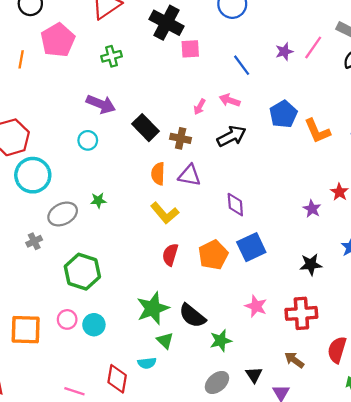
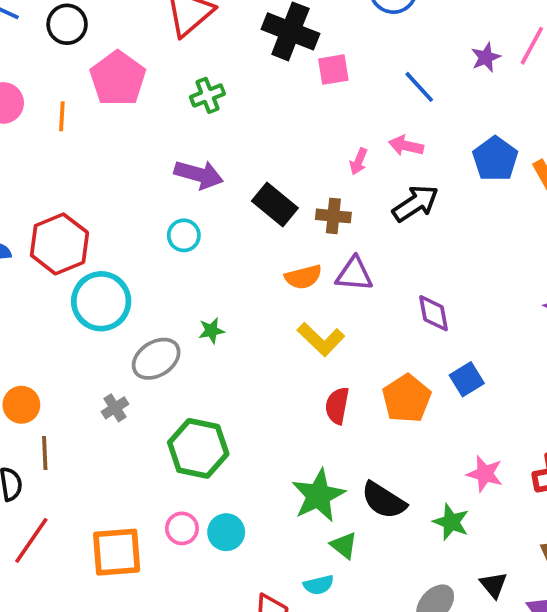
orange semicircle: (158, 174) -> (303, 277), turned -100
blue square: (251, 247) -> (467, 379), size x0.7
green star: (221, 341) -> (451, 522), moved, turned -30

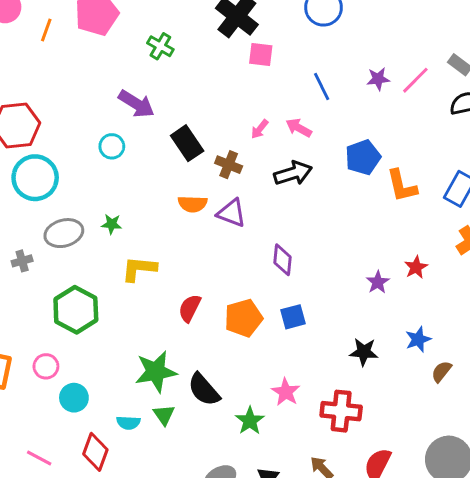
green cross: (207, 95) -> (160, 46), turned 35
yellow L-shape: (321, 339) -> (139, 269), moved, turned 126
cyan circle: (226, 532) -> (74, 398), moved
cyan semicircle: (319, 585) -> (128, 423), moved

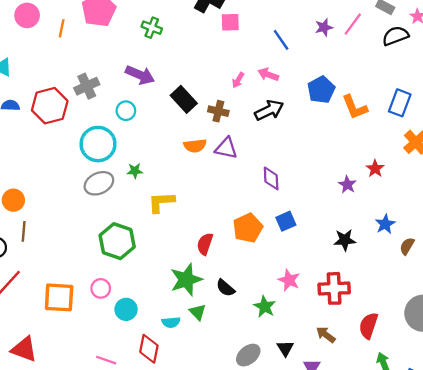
cyan circle: (35, 178) -> (98, 144), moved
gray cross: (22, 261) -> (87, 86), moved, size x1.5
red semicircle: (190, 308) -> (205, 244), moved
black semicircle: (204, 390) -> (225, 288), size x0.7

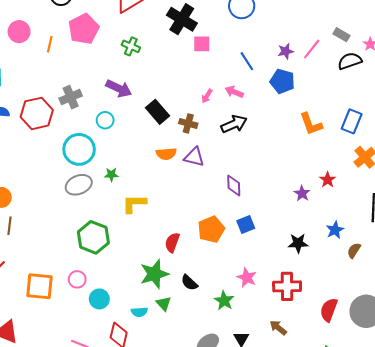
blue pentagon: (321, 90) -> (282, 81), moved, turned -30
red semicircle: (369, 326) -> (329, 310), moved

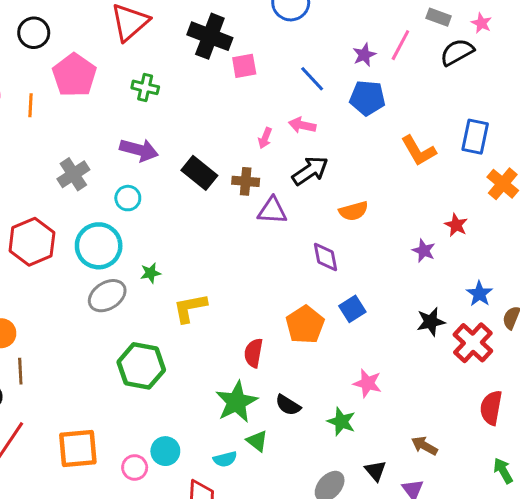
red hexagon: (37, 113) -> (32, 242), moved
orange semicircle: (166, 154) -> (353, 211), moved
purple triangle: (194, 157) -> (272, 211), moved
pink circle: (77, 279) -> (135, 467), moved
red cross: (287, 286) -> (473, 343), moved, turned -36

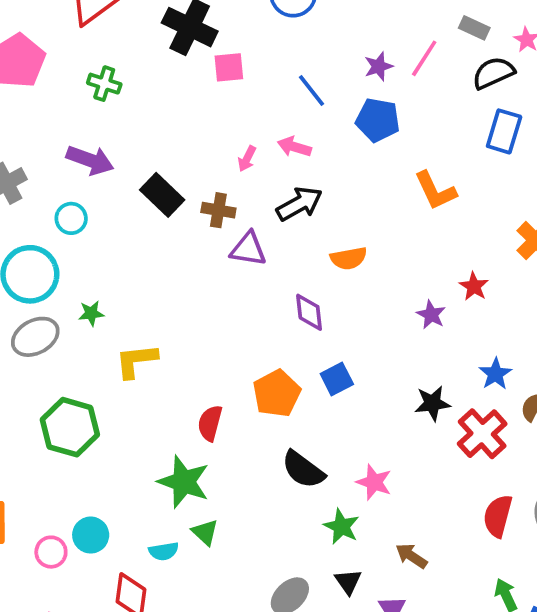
blue rectangle: (475, 137) -> (504, 131), moved
pink star: (367, 383) -> (374, 482), moved
green star: (236, 402) -> (184, 482), turned -30
black semicircle: (288, 405) -> (303, 470), moved, size x1.4
green star: (341, 422) -> (341, 527), moved

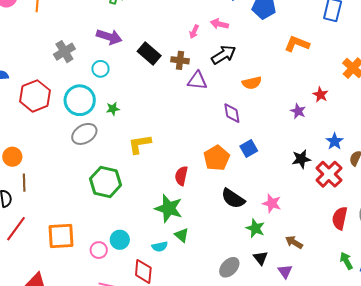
orange L-shape: (435, 191) -> (297, 44), turned 140
green star: (91, 313) -> (113, 109), moved

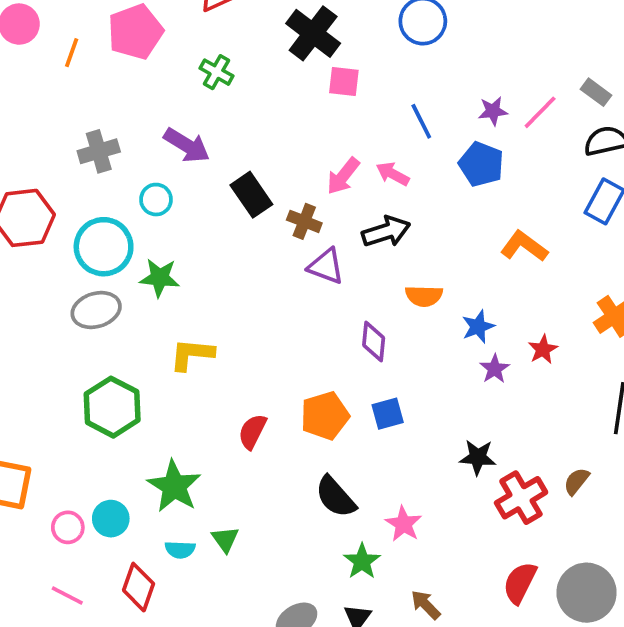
pink arrow: (194, 32) -> (343, 176), size x1.5
green star: (113, 109) -> (160, 278), size x1.5
blue star: (335, 141) -> (478, 327), moved
green star: (169, 208) -> (174, 486), moved

